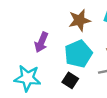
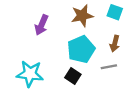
purple arrow: (41, 42) -> (42, 25), moved

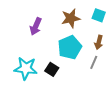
gray line: (109, 67) -> (94, 62), turned -56
black square: (73, 76) -> (52, 69), moved

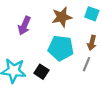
cyan pentagon: (70, 47) -> (61, 48), turned 30

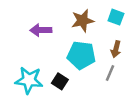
purple arrow: (24, 26) -> (41, 30), turned 66

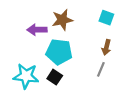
brown star: (83, 21) -> (62, 20), moved
cyan pentagon: (81, 55) -> (59, 52), moved

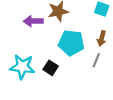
cyan pentagon: (59, 52) -> (71, 43), moved

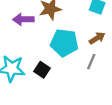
brown arrow: (102, 38) -> (97, 38), turned -136

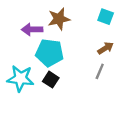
cyan pentagon: (64, 43) -> (50, 53), moved

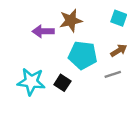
cyan pentagon: (50, 53) -> (83, 55), moved
gray line: (100, 71) -> (113, 74), turned 49

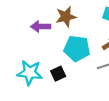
black square: (62, 83) -> (58, 74), turned 32

